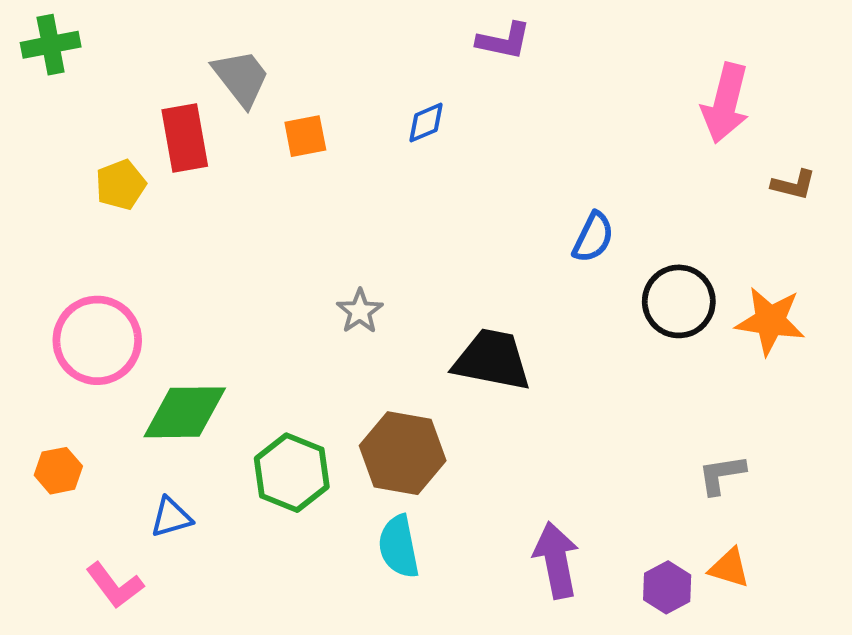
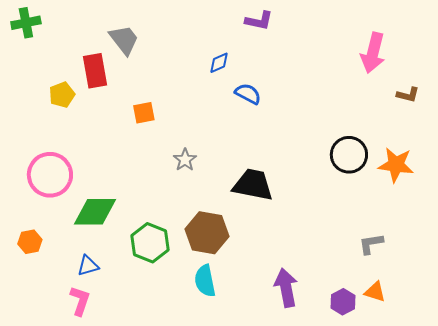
orange square: (305, 136) -> (144, 113), moved
blue semicircle: (593, 237) -> (248, 94), moved, turned -88
pink L-shape: (115, 585) -> (80, 301), moved, turned -124

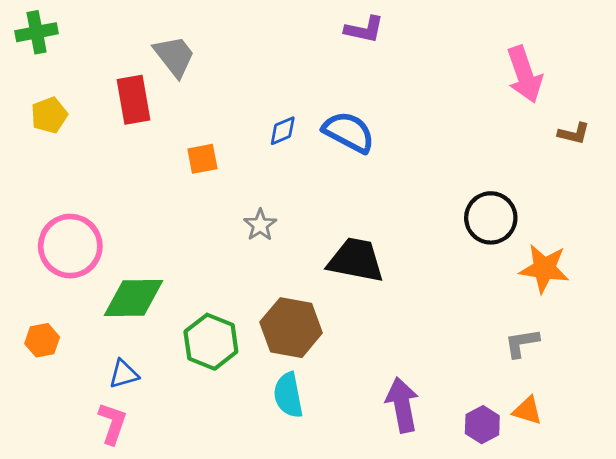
pink arrow: (373, 53) -> (525, 74), turned -33
blue diamond: (219, 63) -> (283, 131), moved
blue semicircle: (248, 94) -> (349, 132), size x1.4
yellow pentagon: (62, 95) -> (49, 115), moved
orange star: (396, 165) -> (544, 269), moved

